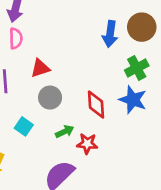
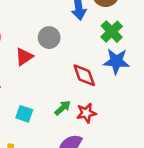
gray circle: (50, 98) -> (49, 38), moved

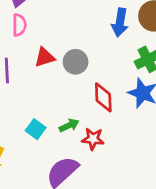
gray circle: (49, 38) -> (76, 62), moved
cyan square: (24, 114) -> (36, 129), moved

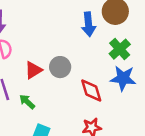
green arrow: (69, 125) -> (27, 102), moved, turned -98

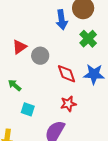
red triangle: (33, 70) -> (20, 47), moved
blue star: (123, 78) -> (94, 74), moved

